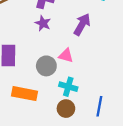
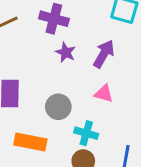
purple star: (43, 23) -> (66, 52), moved
pink triangle: (66, 56) -> (104, 94), moved

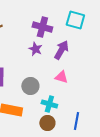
purple cross: (54, 19) -> (42, 27), moved

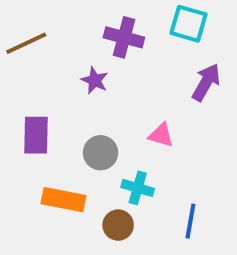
purple star: (35, 49) -> (95, 80), moved
purple arrow: (61, 50) -> (206, 82), moved
brown circle: (47, 123) -> (118, 225), moved

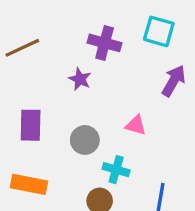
orange rectangle: (63, 200) -> (29, 184), moved

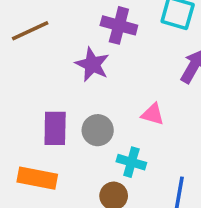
purple star: (80, 79) -> (92, 64), size x1.4
purple rectangle: (31, 125) -> (55, 128), moved

